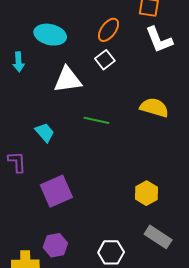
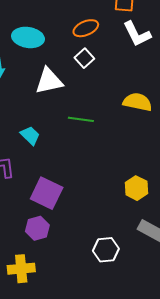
orange ellipse: (109, 30) -> (86, 28), turned 35
purple square: (56, 191) -> (47, 193), turned -36
purple hexagon: (55, 245) -> (37, 228), moved

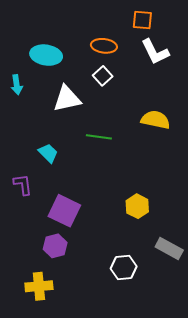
orange ellipse: (86, 28) -> (104, 46), turned 30
yellow hexagon: (136, 188) -> (137, 206), moved

